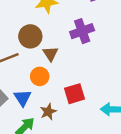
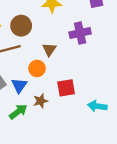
brown circle: (30, 36) -> (21, 26), moved

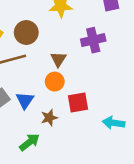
orange circle: (37, 68) -> (55, 82), moved
green arrow: (18, 112) -> (30, 142), moved

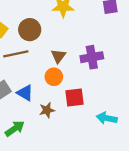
purple cross: (93, 40) -> (92, 57), moved
blue triangle: (25, 100) -> (25, 93), turned -36
green arrow: (30, 142) -> (15, 129), moved

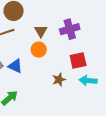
red square: (75, 97) -> (78, 60), moved
brown star: (47, 110) -> (59, 80), moved

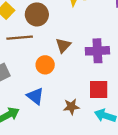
orange circle: (39, 50) -> (45, 65), moved
blue triangle: (15, 66) -> (35, 96), moved

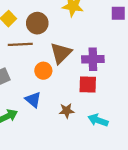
brown triangle: (63, 45) -> (61, 53), size x1.5
red square: (99, 90) -> (88, 85), moved

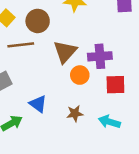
orange circle: (43, 71) -> (80, 75), moved
red square: (88, 85) -> (115, 85), moved

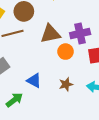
brown triangle: (65, 52) -> (50, 34), turned 45

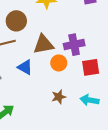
blue triangle: (34, 81) -> (25, 67), moved

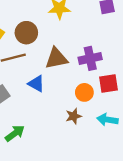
orange circle: (59, 63) -> (84, 92), moved

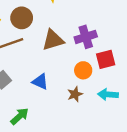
blue triangle: (36, 84) -> (40, 82), moved

